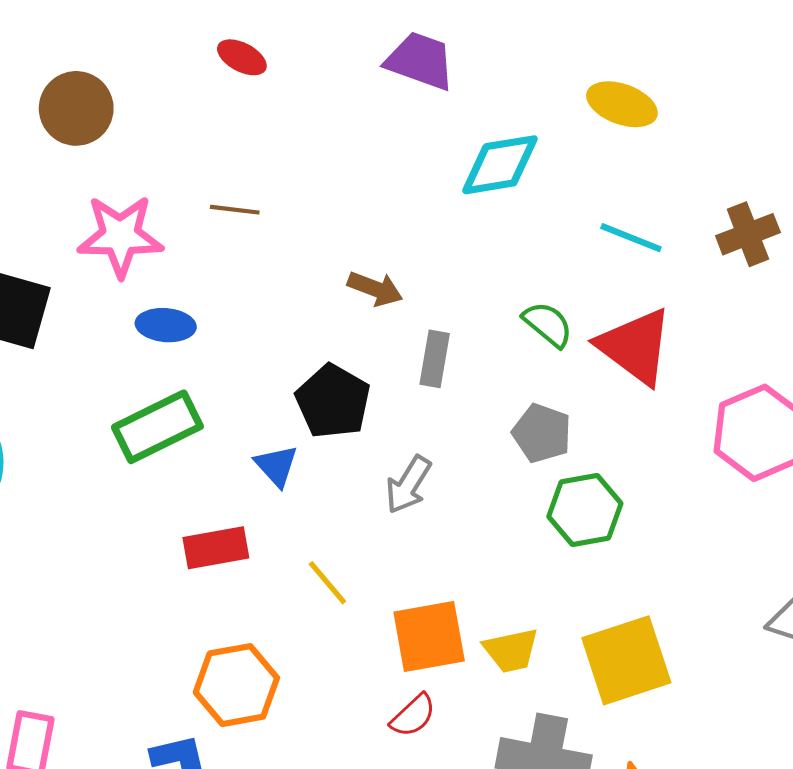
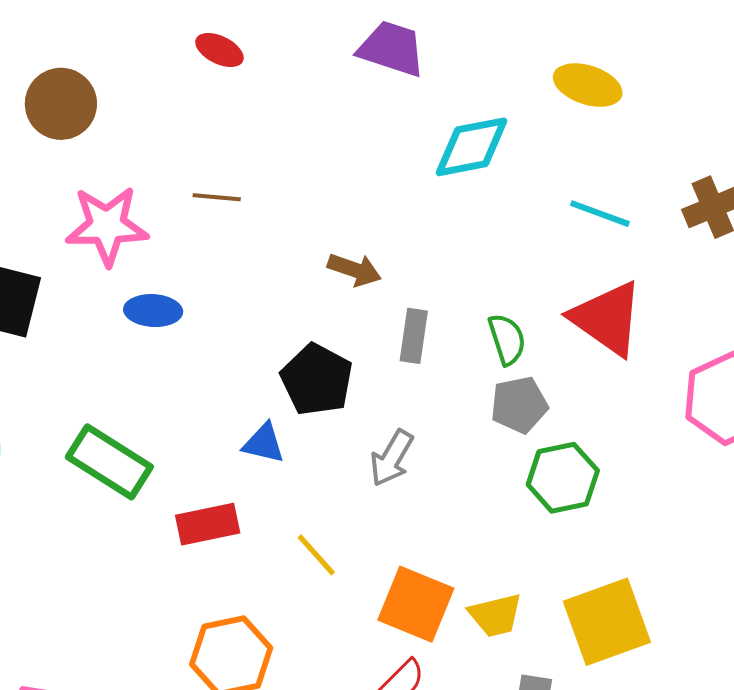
green semicircle: (548, 324) -> (507, 339), moved, turned 34
green rectangle: (157, 427) -> (109, 462), moved, turned 60
gray pentagon: (542, 433) -> (519, 405), turned -30
blue triangle: (276, 466) -> (264, 443), turned -33
orange square: (429, 637) -> (416, 604), turned 34

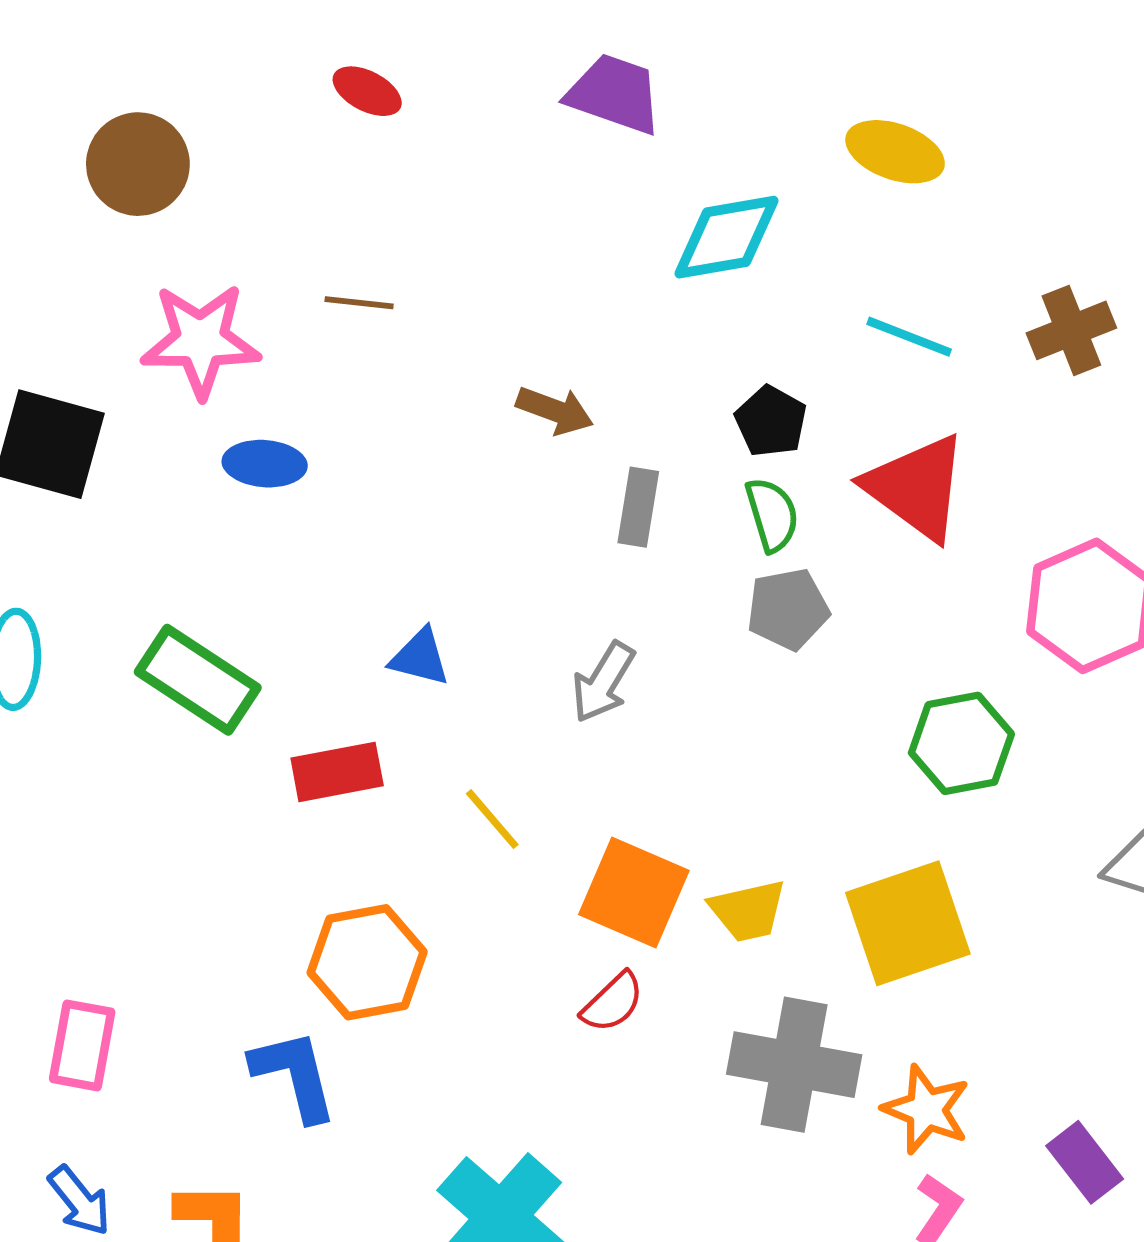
black pentagon: (317, 380) -> (771, 421), moved, size x0.7
green hexagon: (563, 478) -> (961, 743), moved

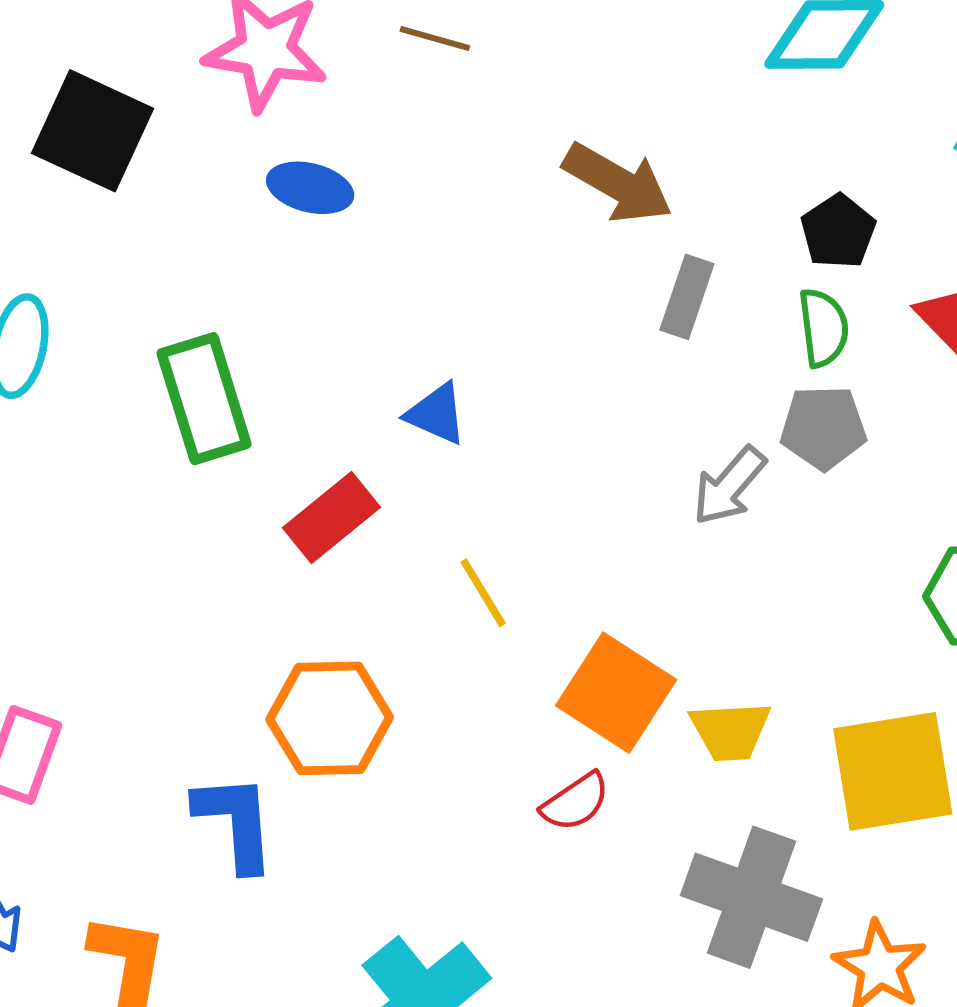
brown arrow: (555, 410) -> (618, 183), size x1.4
green rectangle: (198, 680) -> (204, 399), turned 30
gray arrow: (603, 682) -> (729, 486), moved
red rectangle: (337, 772) -> (331, 517), turned -38

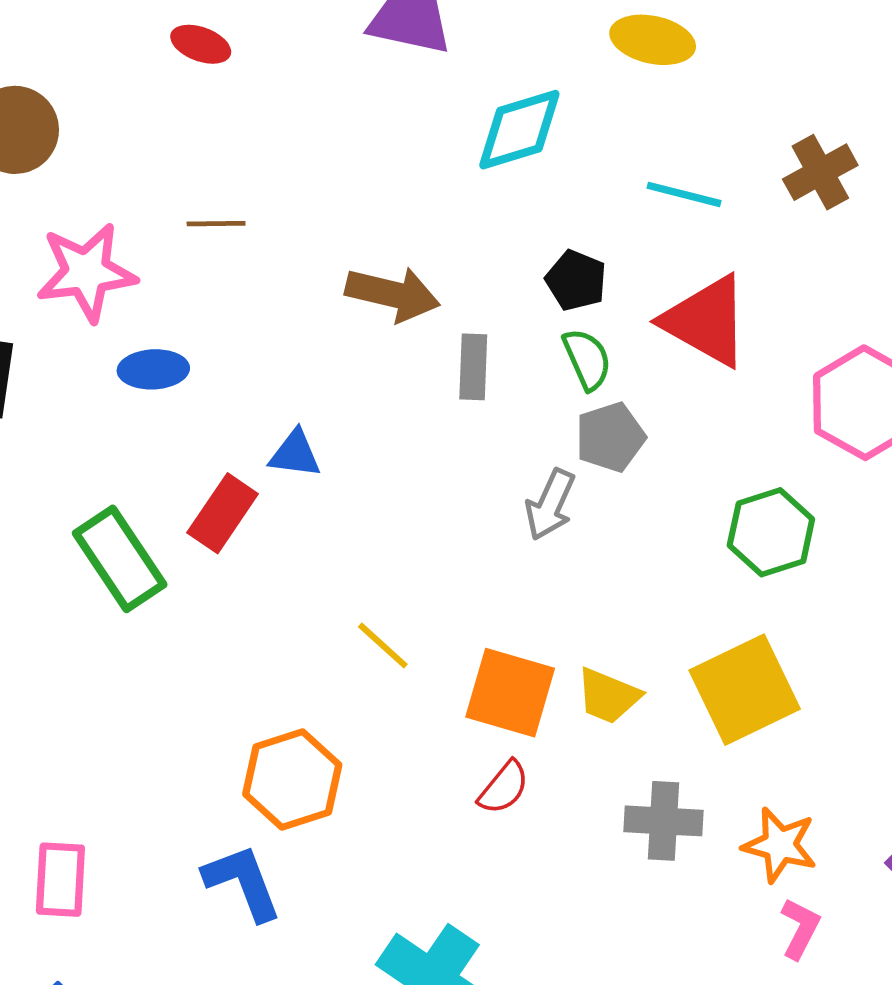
blue triangle: (436, 414) -> (295, 454), moved
red rectangle: (331, 517) -> (223, 513), moved
yellow trapezoid: (730, 731) -> (608, 696), turned 42
gray cross: (751, 897) -> (663, 821), size x0.7

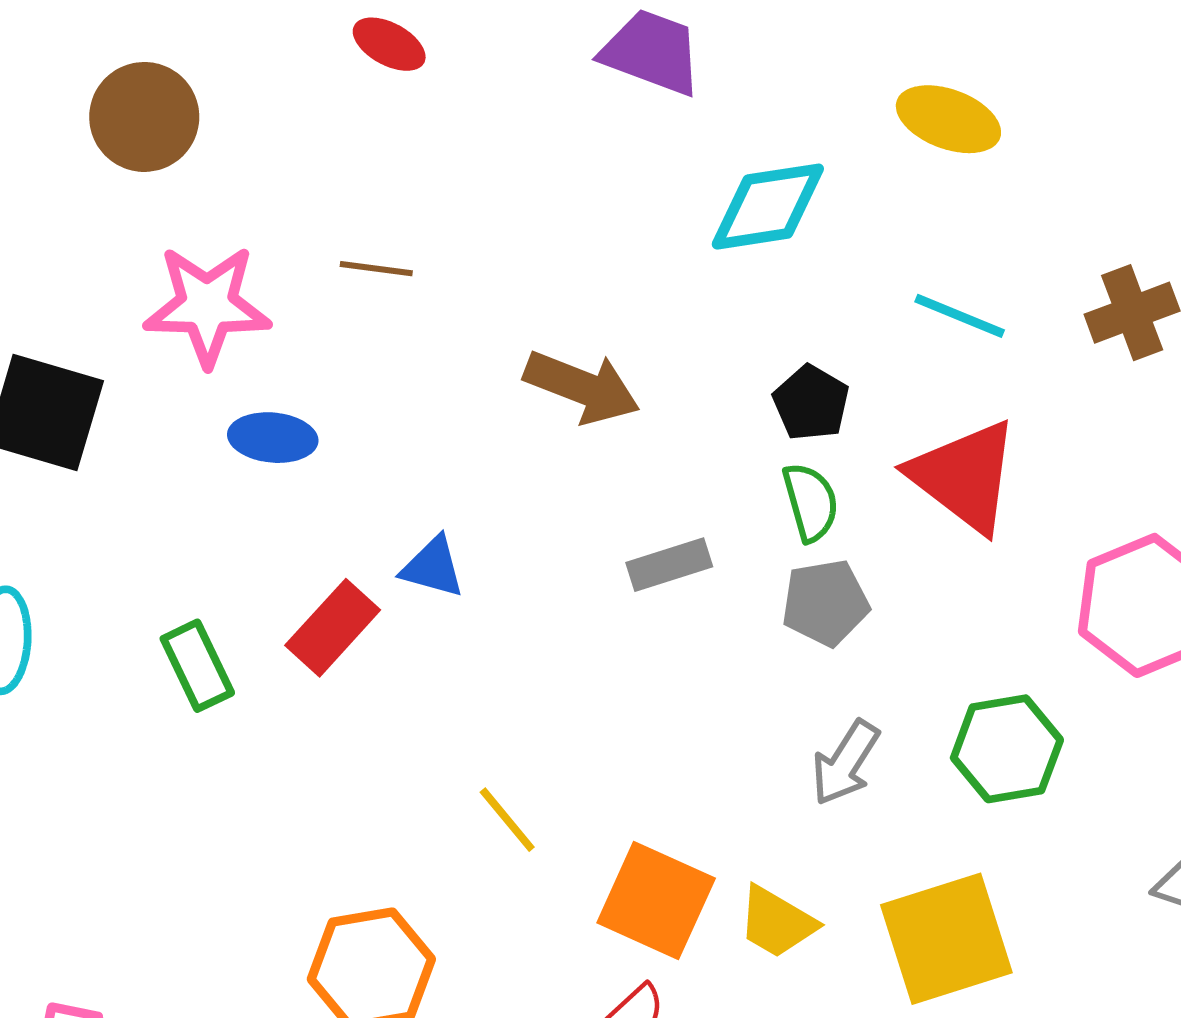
gray rectangle: (473, 367) -> (669, 565), moved, turned 62
gray arrow: (550, 505) -> (845, 763), moved
green rectangle: (120, 559) -> (197, 666), size x0.7

